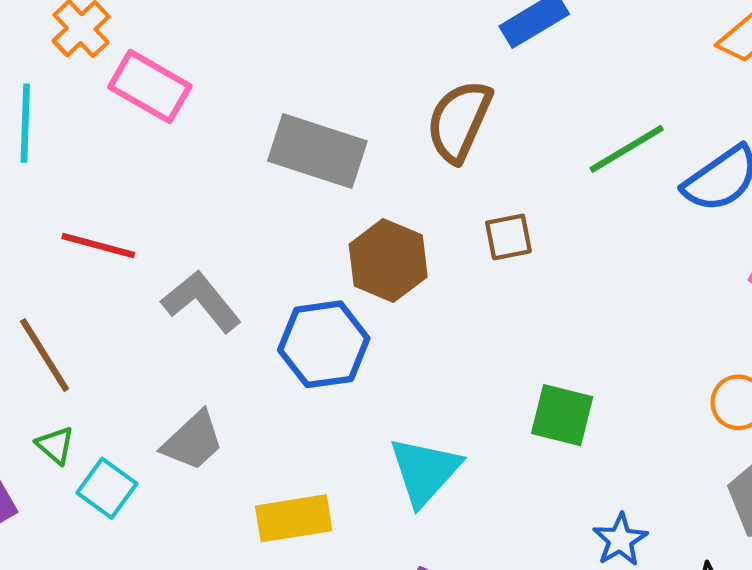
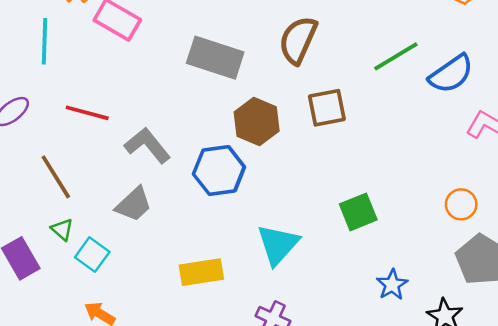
brown square: (508, 237) -> (327, 108), size x1.4
green square: (562, 415) -> (358, 212), turned -36
gray trapezoid: (193, 441) -> (134, 204), moved

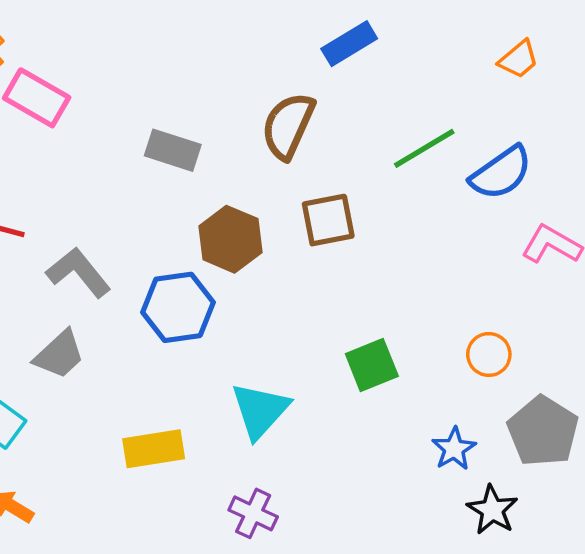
gray rectangle: (215, 58) -> (173, 150), size x0.7
orange circle: (461, 204) -> (489, 354), moved
blue star: (392, 285) -> (454, 449), moved

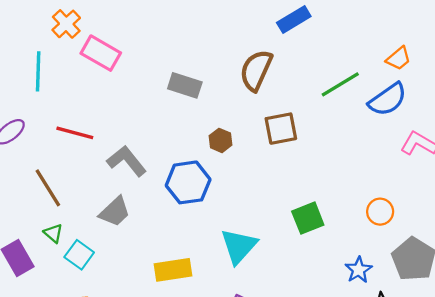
orange trapezoid: (519, 59) -> (398, 58), moved
brown hexagon: (230, 239) -> (220, 140), size x0.6

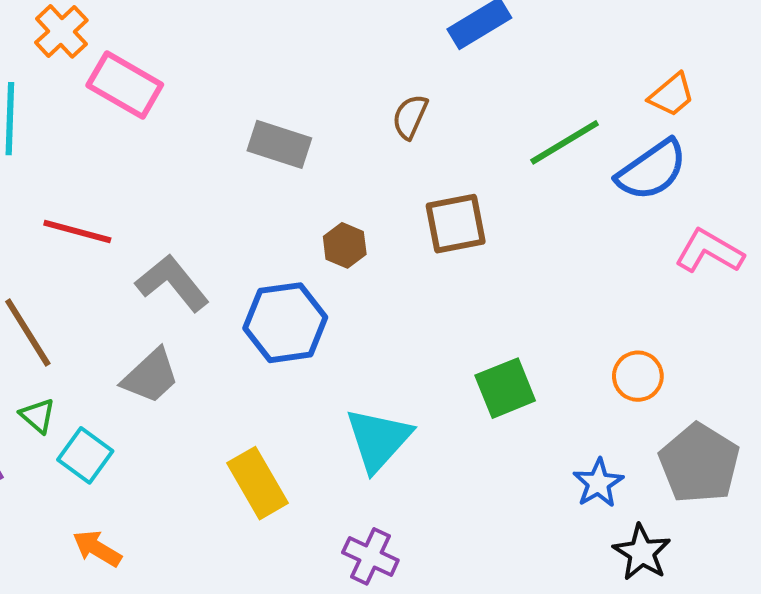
brown semicircle: (256, 70) -> (410, 117), size x0.6
yellow rectangle: (173, 270) -> (258, 483), turned 69

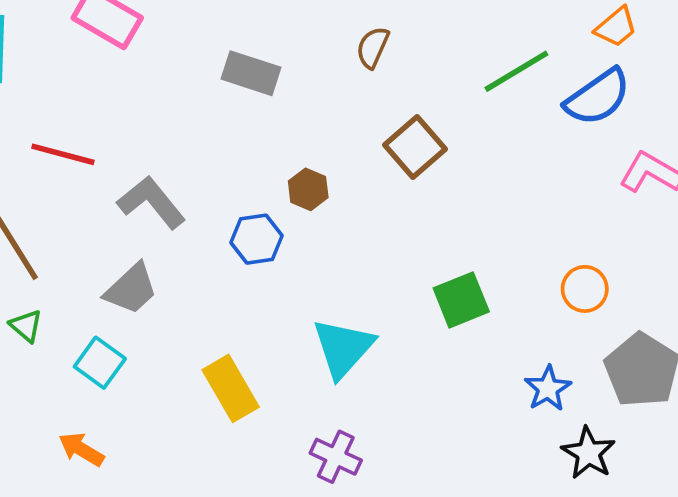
brown square: (456, 224) -> (415, 147), turned -30
brown hexagon: (345, 245) -> (308, 189), moved
blue hexagon: (285, 323) -> (257, 239), size x0.7
cyan square: (85, 455) -> (100, 363), moved

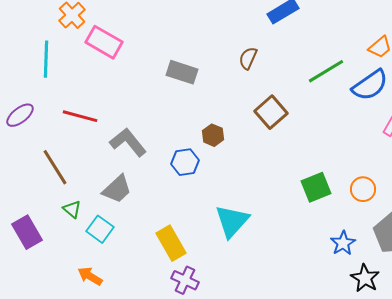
green square: (461, 300) -> (316, 187), moved
green triangle: (26, 326) -> (72, 209), moved
purple cross: (336, 457) -> (185, 280), moved

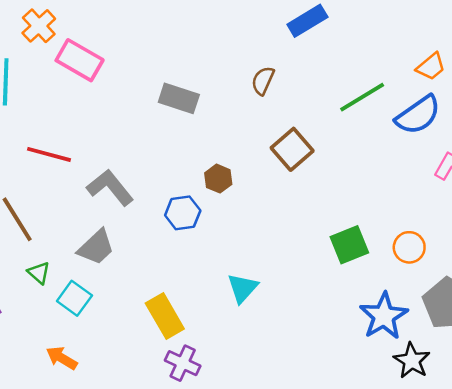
cyan triangle: (232, 221) -> (242, 288), size x0.7
blue star: (343, 243) -> (384, 316), size x1.5

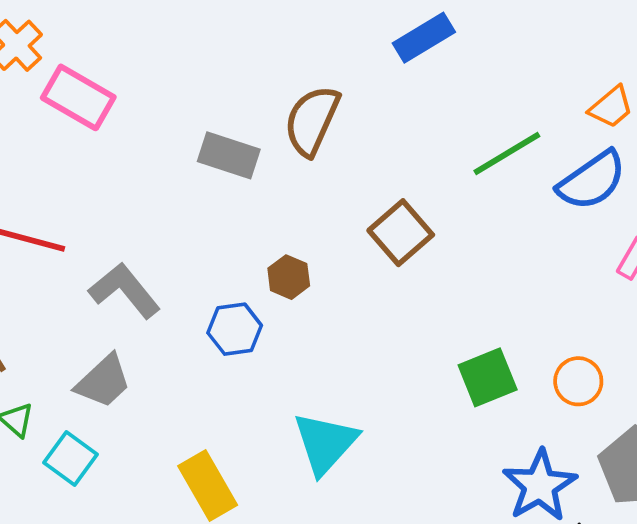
brown semicircle: (263, 81) -> (312, 121), moved, size x1.6
cyan triangle: (242, 288) -> (325, 443), size x1.4

